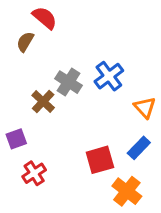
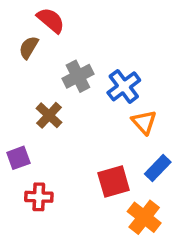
gray cross: (69, 82) -> (78, 76), moved, turned 30
orange triangle: (145, 107) -> (144, 122), moved
red cross: (34, 173) -> (39, 197), turned 35

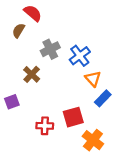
blue rectangle: (158, 168) -> (103, 98), moved
red cross: (39, 197) -> (45, 126), moved

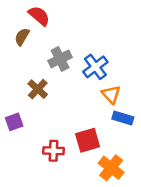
blue rectangle: (103, 98) -> (123, 118), turned 63

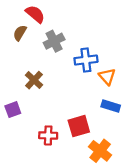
gray cross: (60, 59) -> (54, 41), moved
blue cross: (95, 67) -> (86, 60), turned 30
orange triangle: (111, 94) -> (107, 77), moved

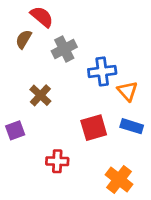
red square: (79, 126) -> (94, 128), moved

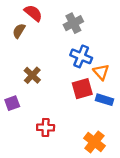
gray cross: (64, 49) -> (73, 23), moved
blue cross: (102, 71) -> (81, 56), turned 30
red square: (94, 128) -> (82, 89), moved

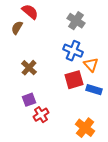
gray cross: (73, 23) -> (76, 21), moved, turned -30
purple square: (12, 103) -> (29, 100), moved
red cross: (46, 128) -> (41, 115), turned -35

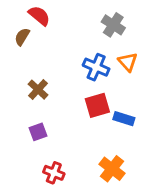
gray cross: (76, 21) -> (113, 25), moved
orange triangle: (91, 65) -> (128, 62), moved
red cross: (41, 115) -> (54, 173), moved, turned -35

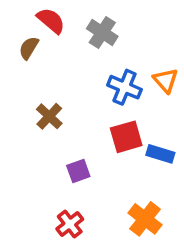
gray cross: (113, 25) -> (102, 32), moved
purple square: (38, 132) -> (78, 171), moved
red cross: (54, 173) -> (70, 224), turned 30

